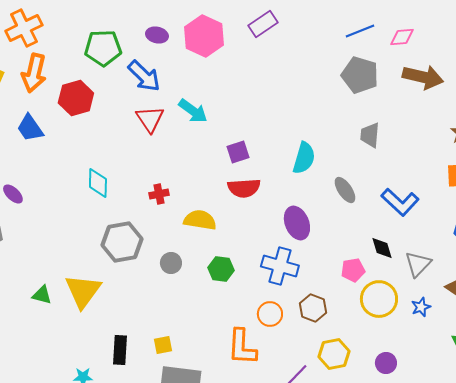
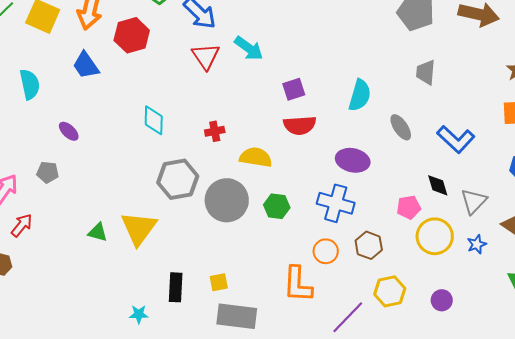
purple ellipse: (297, 223) -> (353, 160), turned -56
gray circle: (171, 263) -> (227, 200), size x2.0

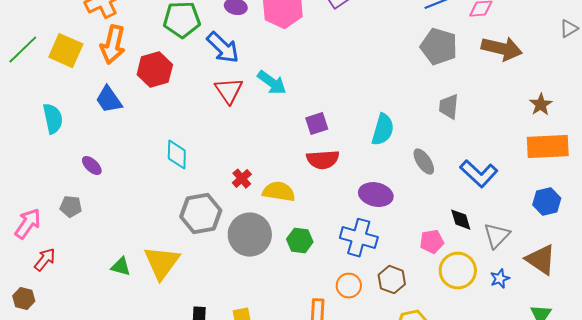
red cross: (215, 131) -> (242, 179), moved, turned -30

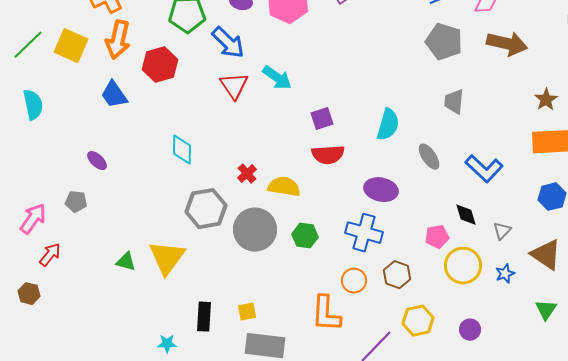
cyan semicircle: (53, 119) -> (33, 105), moved
gray triangle: (497, 236) -> (502, 231), size x0.7

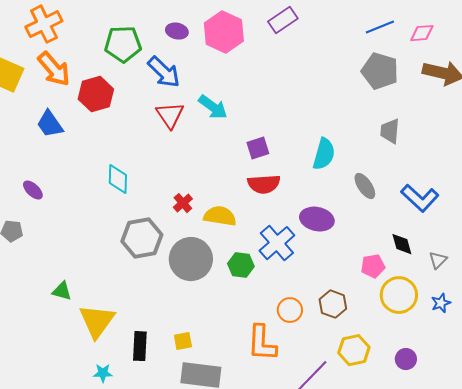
orange arrow: (118, 40) -> (54, 69), turned -54
blue cross: (364, 233) -> (277, 243), moved, turned 33
yellow triangle: (167, 258) -> (97, 321), moved

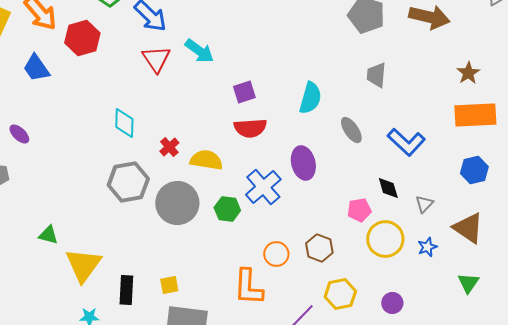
cyan diamond: (118, 179) -> (124, 123), moved
purple ellipse: (317, 219) -> (303, 163), turned 64

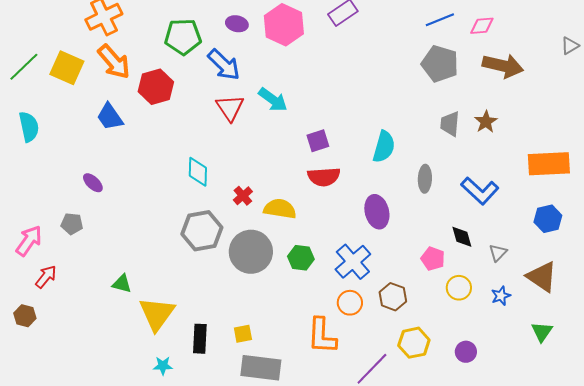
brown star: (468, 73) -> (486, 122), moved
gray ellipse: (351, 130) -> (425, 179), turned 36
blue cross: (263, 187) -> (353, 262), moved
pink pentagon: (359, 210) -> (433, 259), turned 30
yellow circle: (385, 239) -> (459, 288), size x0.7

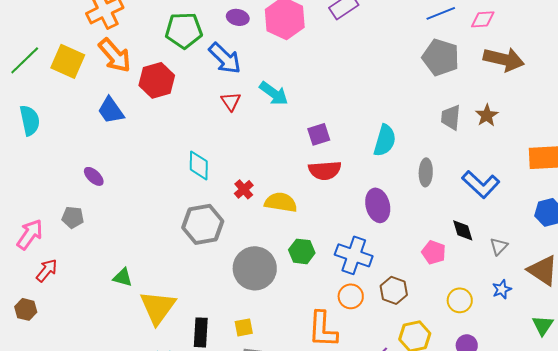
red triangle: (230, 108) -> (231, 101), size x0.7
gray circle: (251, 252) -> (255, 268), moved
blue cross: (353, 262) -> (354, 255), turned -30
yellow circle: (459, 288) -> (460, 300), moved

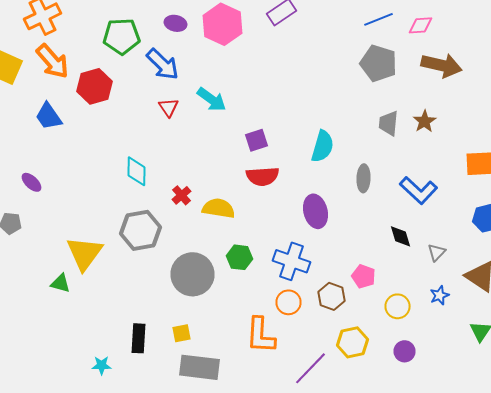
pink pentagon: (434, 252) -> (364, 276), moved
yellow triangle: (158, 307) -> (84, 253), moved

